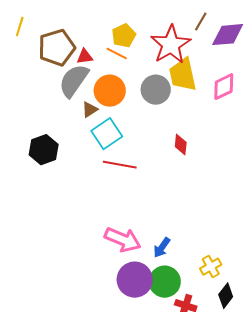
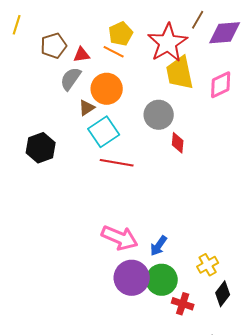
brown pentagon: (57, 48) -> (54, 46), size x0.7
gray semicircle: (74, 81) -> (71, 79), size x0.7
gray circle: (156, 90) -> (159, 115), moved

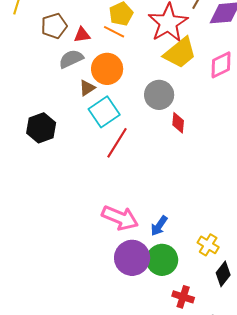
yellow trapezoid: (180, 73) -> (180, 53), turned -117
gray semicircle: (71, 79) -> (71, 59), turned 30
red line: (117, 163) -> (117, 143), turned -68
yellow cross: (208, 265) -> (208, 245), turned -30
red cross: (183, 304) -> (183, 297), moved

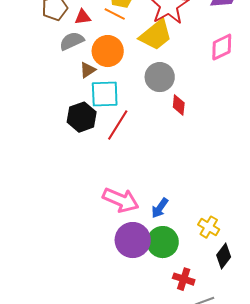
yellow trapezoid: (180, 53) -> (156, 35), moved
cyan square: (104, 112) -> (105, 94), turned 32
black hexagon: (41, 128) -> (82, 117), moved

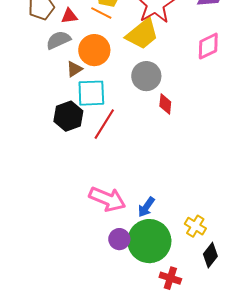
purple circle: (133, 240) -> (119, 239), size x0.6
green circle: (163, 242) -> (149, 241), size x1.4

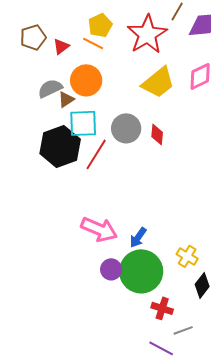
red triangle: (69, 16) -> (61, 46), turned -30
yellow trapezoid: (142, 34) -> (158, 82), moved
gray semicircle: (58, 40) -> (50, 88), moved
gray circle: (146, 76) -> (126, 128), moved
black hexagon: (68, 116) -> (60, 146), size x1.4

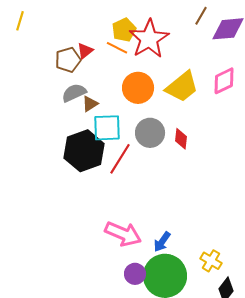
red star: (147, 34) -> (149, 39), moved
brown pentagon: (33, 37) -> (68, 60), moved
orange circle: (86, 80) -> (138, 88), moved

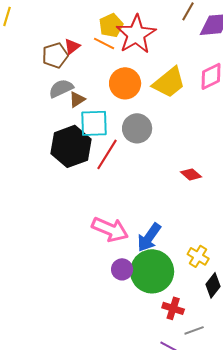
red diamond: (181, 139) -> (191, 174), moved, turned -55
blue arrow: (162, 242) -> (149, 237), size x1.4

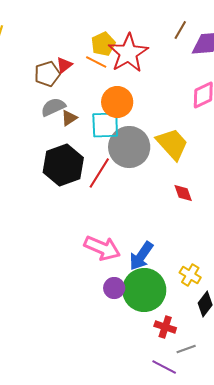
yellow trapezoid: (169, 82) -> (172, 144), moved, turned -93
cyan square: (94, 123) -> (105, 125), moved
gray circle: (137, 128) -> (129, 147), size x1.4
red diamond: (191, 174) -> (183, 193), turned 30

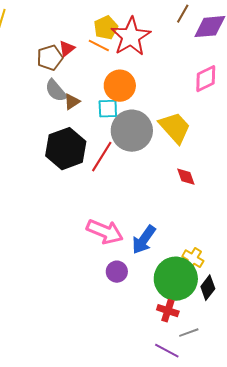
gray semicircle: (53, 107) -> (56, 91), turned -105
cyan square: (105, 125) -> (108, 109), size x0.7
green circle: (144, 290) -> (176, 279), moved

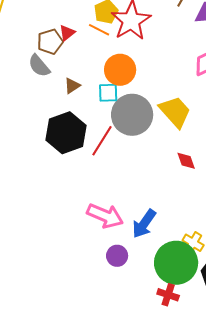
gray semicircle: (56, 91) -> (39, 66), moved

